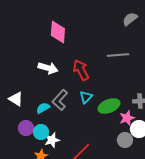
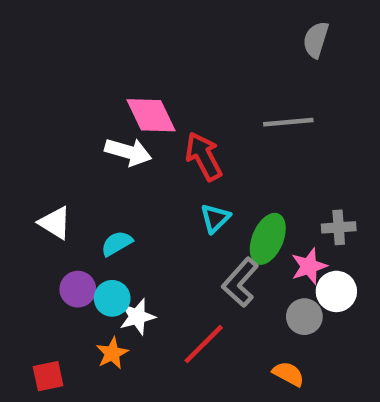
gray semicircle: (130, 19) -> (316, 40), turned -35
pink diamond: (58, 32) -> (151, 115), moved, turned -30
gray L-shape: (60, 100) -> (240, 282), moved
green ellipse: (109, 106) -> (268, 239), turned -45

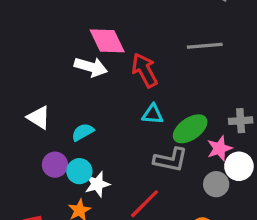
cyan triangle: (215, 218) -> (153, 114), turned 50
green ellipse: (268, 239) -> (190, 129), turned 32
gray L-shape: (240, 282) -> (171, 160), turned -120

